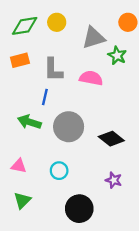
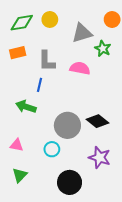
gray circle: (69, 127) -> (67, 125), moved
purple star: (114, 180) -> (100, 158), size x1.5

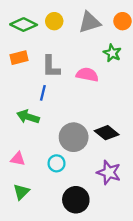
green diamond: (22, 23) -> (24, 25), turned 35
gray triangle: (82, 33) -> (90, 22), moved

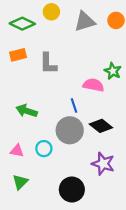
yellow circle: (54, 21) -> (51, 12), moved
green star: (112, 53) -> (113, 71), moved
pink semicircle: (87, 75) -> (93, 85), moved
blue line: (43, 93) -> (74, 105), moved, turned -32
cyan circle: (57, 163) -> (44, 149), moved

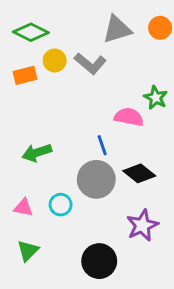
yellow circle: (51, 12) -> (55, 61), moved
gray L-shape: (48, 63) -> (90, 63), moved, turned -50
green arrow: (27, 111) -> (37, 153), turned -36
purple star: (103, 164) -> (142, 225), turned 30

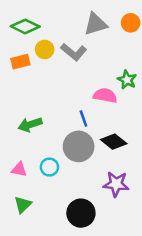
purple star: (142, 225) -> (116, 184), turned 30

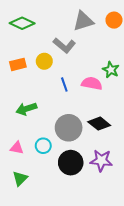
yellow circle: (45, 49) -> (44, 61), moved
orange rectangle: (20, 62) -> (18, 64), moved
blue line: (83, 119) -> (64, 84), moved
black circle: (81, 213) -> (71, 163), moved

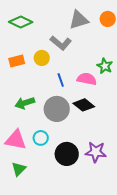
black diamond: (99, 124) -> (84, 105), moved
gray circle: (69, 128) -> (57, 109), moved
pink triangle: (17, 148) -> (16, 140), size x1.6

